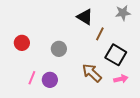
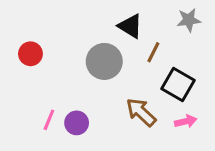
red circle: (22, 43) -> (30, 54), moved
gray circle: (59, 49) -> (104, 61), moved, size x1.5

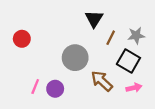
gray star: (189, 20) -> (136, 35), moved
black triangle: (130, 26) -> (94, 19), turned 30
gray circle: (104, 61) -> (75, 58), moved

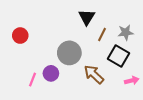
pink arrow: (134, 88) -> (132, 81), moved
purple circle: (55, 89) -> (51, 73), moved

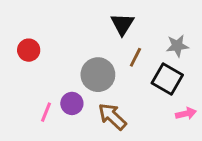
brown line: (102, 35) -> (135, 57), moved
brown arrow: (94, 74) -> (112, 116), moved

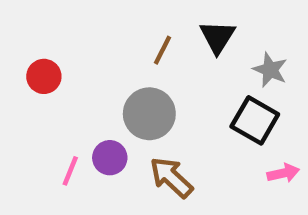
black triangle: (122, 24) -> (217, 37), moved
gray star: (177, 46) -> (270, 70), turned 30
brown line: (135, 57) -> (163, 50), moved

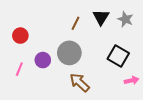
gray star: (270, 70) -> (125, 19), moved
purple circle: (110, 158) -> (43, 60), moved
pink line: (70, 171) -> (19, 69), moved

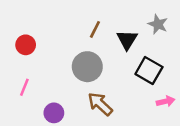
black triangle: (101, 17) -> (127, 40), moved
purple circle: (43, 60) -> (54, 113), moved

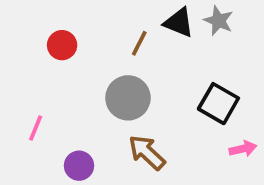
gray star: (158, 24) -> (218, 21), moved
black triangle: (127, 40) -> (179, 23), moved, turned -40
red circle: (26, 45) -> (62, 45), moved

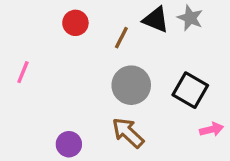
red circle: (62, 45) -> (75, 23), moved
gray circle: (128, 98) -> (131, 85), moved
pink line: (36, 128) -> (23, 72), moved

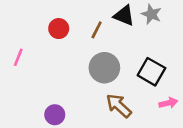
red circle: (75, 23) -> (59, 29), moved
brown arrow: (128, 133) -> (119, 106), moved

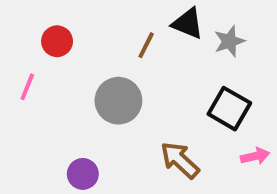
gray star: (151, 14) -> (229, 41), moved, turned 30
red circle: (59, 29) -> (57, 41), moved
gray circle: (104, 68) -> (118, 101), moved

